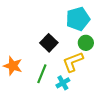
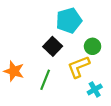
cyan pentagon: (78, 19) -> (69, 20), moved
cyan cross: (63, 83) -> (95, 89), moved

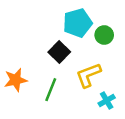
green circle: (93, 46) -> (104, 35), moved
orange star: (14, 71) -> (16, 80), turned -30

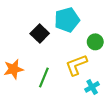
green circle: (104, 35) -> (95, 42), moved
black square: (59, 52) -> (40, 33), moved

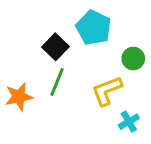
cyan pentagon: (67, 20) -> (94, 28), turned -30
green line: (44, 77) -> (57, 82), moved

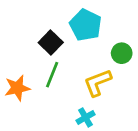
cyan cross: (129, 122) -> (86, 117), moved

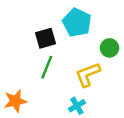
black square: (51, 42) -> (46, 38), turned 30
orange star: (17, 88) -> (15, 101), moved

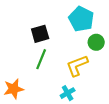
cyan pentagon: (77, 23) -> (81, 19), moved

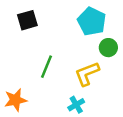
black square: (40, 34) -> (27, 20), moved

